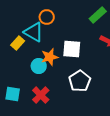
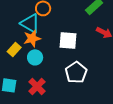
yellow rectangle: (18, 43) -> (14, 49), moved
orange star: (50, 57) -> (32, 38), moved

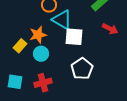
cyan triangle: (30, 23) -> (62, 20), moved
red cross: (37, 86) -> (43, 83), turned 30

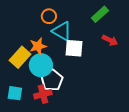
yellow rectangle: (20, 46) -> (20, 57), size x1.5
cyan circle: (41, 54) -> (41, 65), size x1.5
white pentagon: (82, 69) -> (52, 80), moved

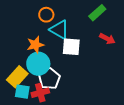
yellow rectangle: (20, 57) -> (17, 77), moved
cyan square: (15, 93) -> (22, 92), moved

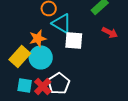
yellow rectangle: (17, 77) -> (20, 56), moved
white pentagon: (49, 79) -> (59, 83), moved
red cross: (40, 93) -> (43, 86), turned -30

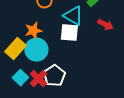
cyan triangle: (62, 23) -> (73, 16), moved
cyan square: (25, 85) -> (20, 78), turned 35

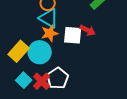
cyan triangle: (73, 16) -> (49, 18), moved
red arrow: (105, 25) -> (88, 30), moved
orange star: (33, 31) -> (50, 33), moved

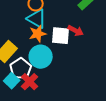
cyan circle: (40, 52) -> (41, 57), moved
white pentagon: (58, 78) -> (21, 69), moved

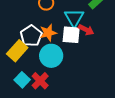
cyan triangle: (37, 19) -> (74, 18), moved, turned 30
white pentagon: (21, 69) -> (31, 36), moved

